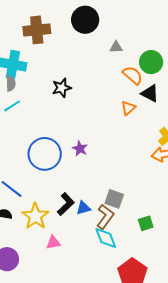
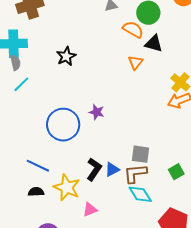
brown L-shape: (105, 217) -> (135, 173), turned -120

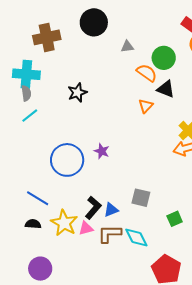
brown L-shape: (135, 173) -> (110, 234), moved
pink triangle: (90, 209) -> (86, 228), moved

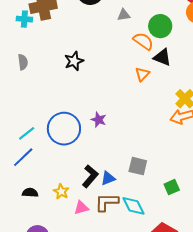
cyan cross: (26, 74) -> (24, 19), moved, size x0.6
cyan line: (30, 116) -> (27, 133), moved
blue line: (38, 198) -> (23, 157), moved, turned -75
yellow star: (64, 223) -> (61, 192), size x0.6
pink triangle: (86, 228) -> (81, 208), moved

